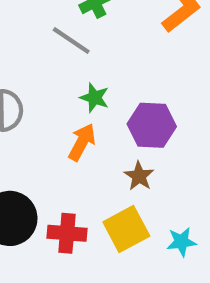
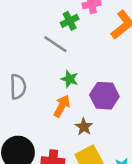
brown star: (139, 176) -> (84, 127), moved

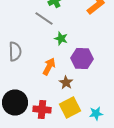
green star: (70, 79) -> (61, 38), moved

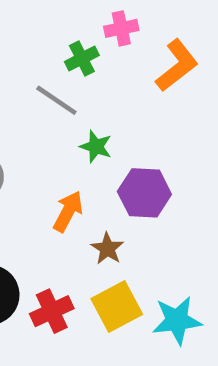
red cross: (42, 110) -> (52, 311), turned -30
cyan star: (96, 114) -> (177, 320), size x1.5

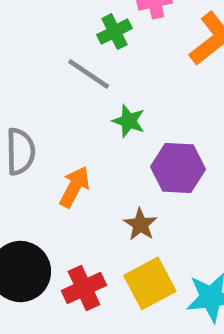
orange arrow: (68, 211) -> (75, 187), moved

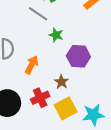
red cross: (84, 288) -> (40, 98), moved

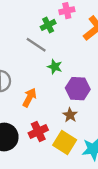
brown star: (61, 82) -> (70, 115), moved
yellow square: (66, 108) -> (65, 142), turned -30

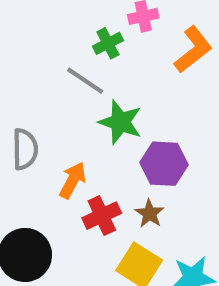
green star: (55, 67) -> (120, 122), size x1.5
red cross: (38, 132) -> (102, 216), moved

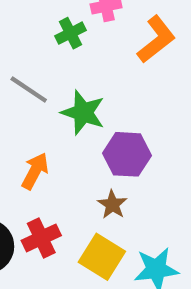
gray line: (85, 81) -> (29, 90), moved
red cross: (102, 216) -> (41, 238), moved

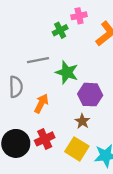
gray line: (29, 90) -> (38, 60), turned -45

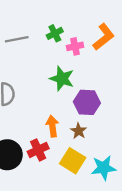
pink cross: (79, 16) -> (75, 46), moved
gray line: (38, 60) -> (17, 39), moved
orange arrow: (41, 103) -> (52, 126), moved, turned -36

